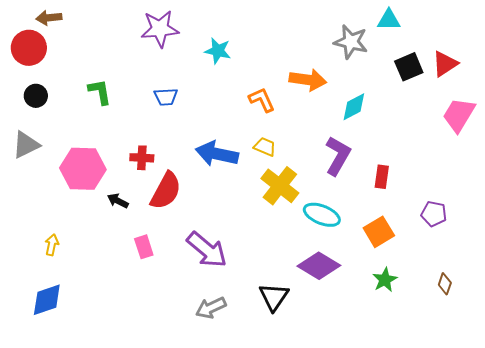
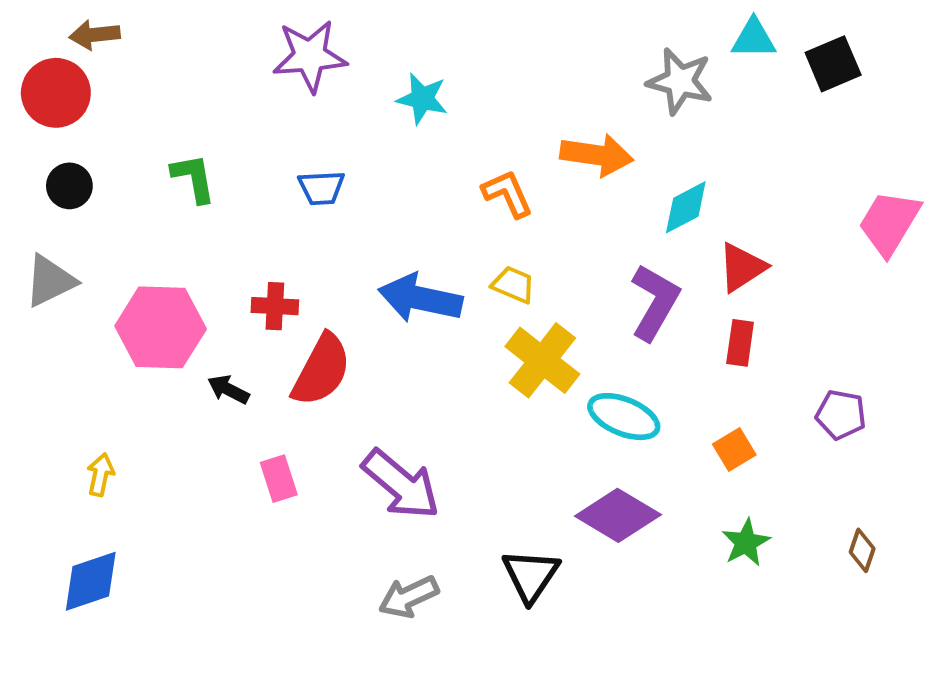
red triangle: (445, 64) -> (742, 267), moved
black square: (409, 67) -> (833, 64), moved
orange square: (379, 232) -> (734, 449), size x0.7

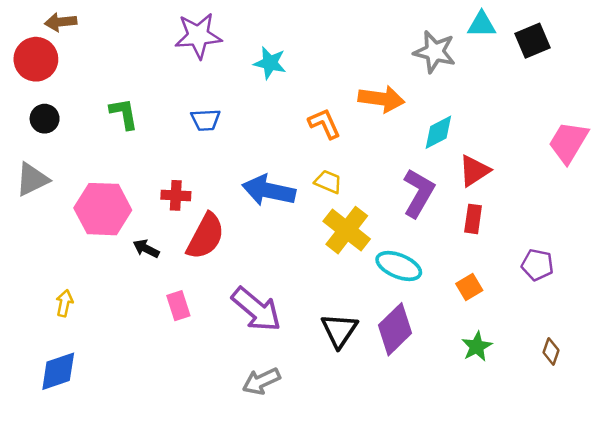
purple diamond: (618, 515) -> (395, 329), turned -75
black triangle: (531, 575) -> (339, 330), moved

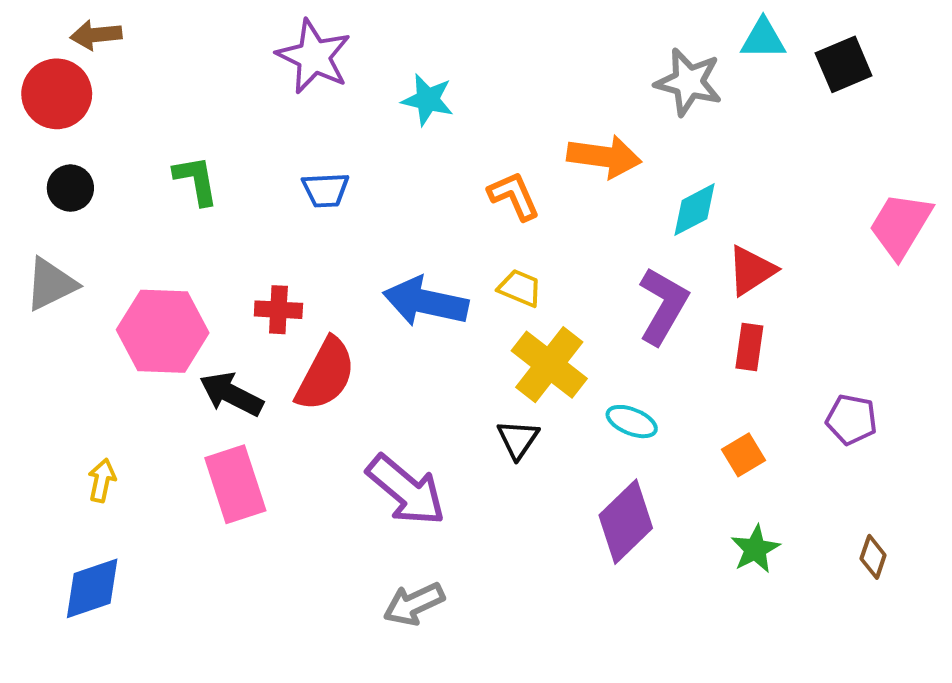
purple star: (198, 36) -> (314, 57), turned 30
black arrow: (146, 249) -> (231, 394), size x1.5
cyan ellipse: (399, 266) -> (632, 422), size x0.7
pink rectangle: (178, 306) -> (235, 484), moved, size x1.6
black triangle: (339, 330) -> (518, 439), moved, size x0.7

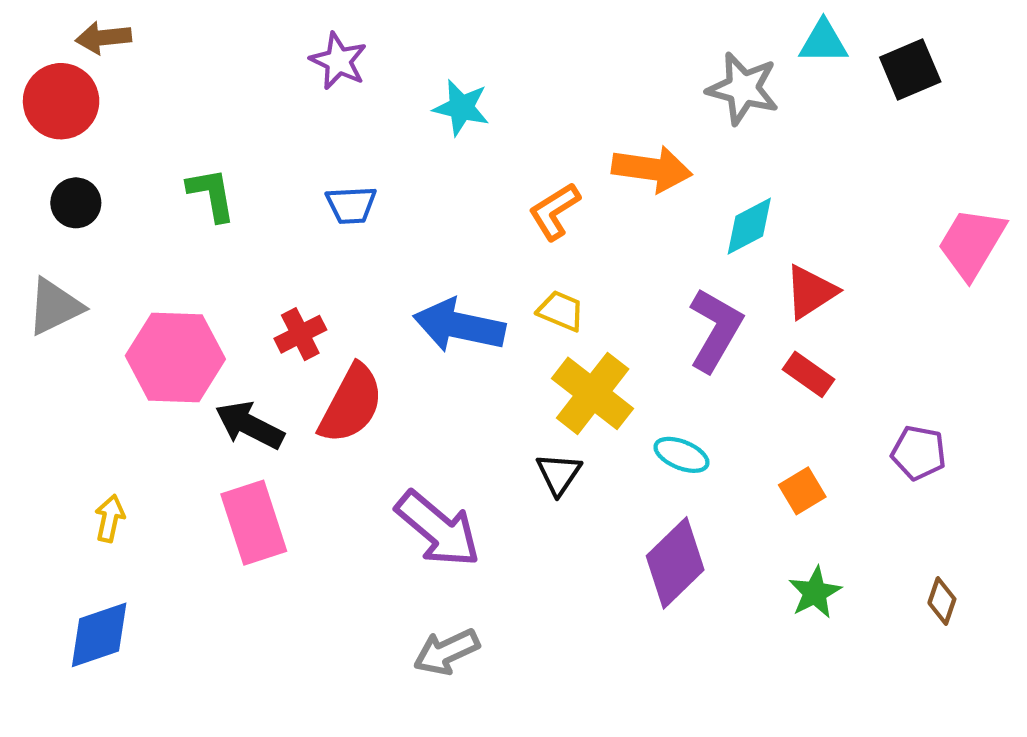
purple star: (314, 57) -> (338, 61), size x0.7
orange L-shape: (514, 196) -> (554, 211), turned -98
red cross: (278, 310) -> (300, 334), turned -30
red rectangle: (749, 347) -> (809, 374), turned -63

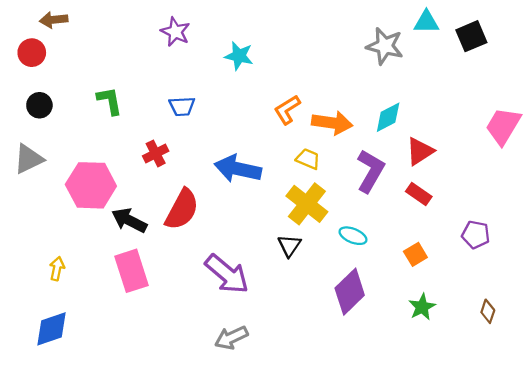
red circle: (61, 101) -> (32, 53), size x0.7
orange arrow: (652, 169) -> (332, 123), moved
yellow trapezoid: (561, 311) -> (308, 159), moved
red cross: (300, 334) -> (156, 153), moved

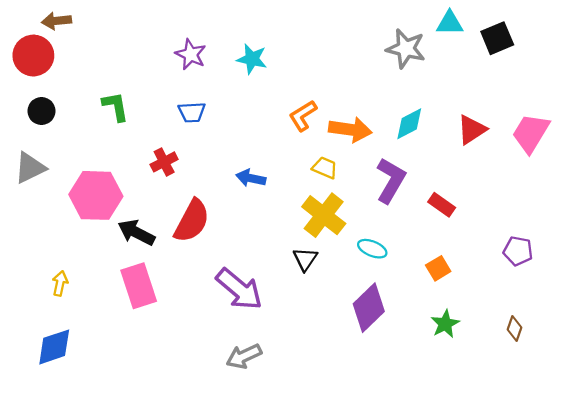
purple star: (175, 32) -> (191, 54), moved
red circle: (32, 53) -> (33, 56), size x1.4
red triangle: (420, 151) -> (472, 130), moved
blue arrow: (238, 169) -> (251, 178), size x0.6
purple pentagon: (476, 235) -> (518, 251), moved

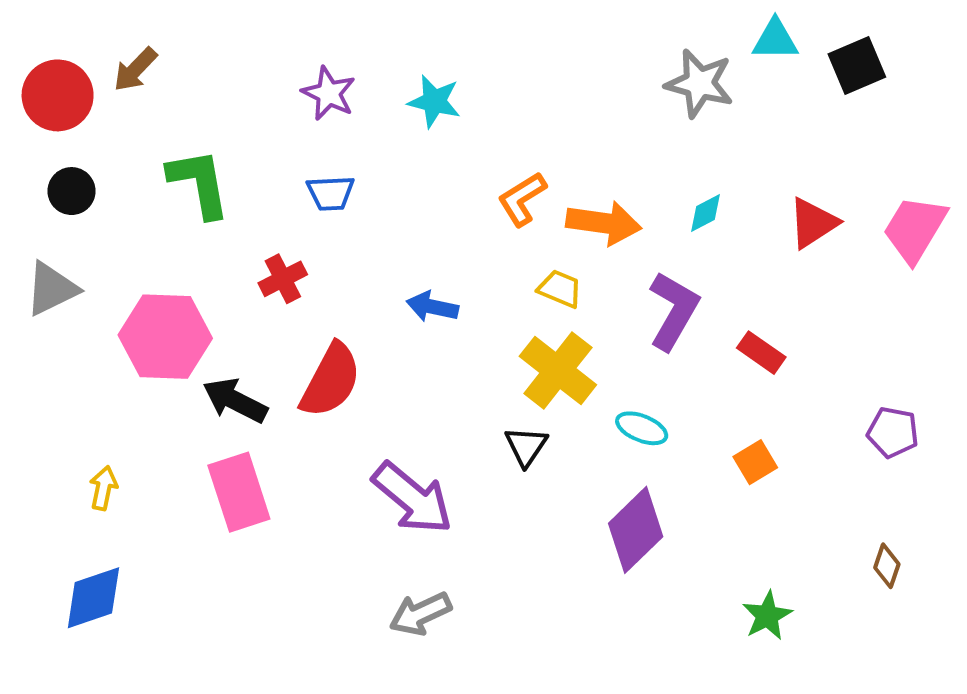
brown arrow: (57, 21) -> (135, 69), moved, turned -40
green L-shape: (115, 106) -> (199, 183), size x1.4
cyan diamond: (409, 124) -> (705, 213), size x0.7
green star: (445, 324) -> (767, 616), moved

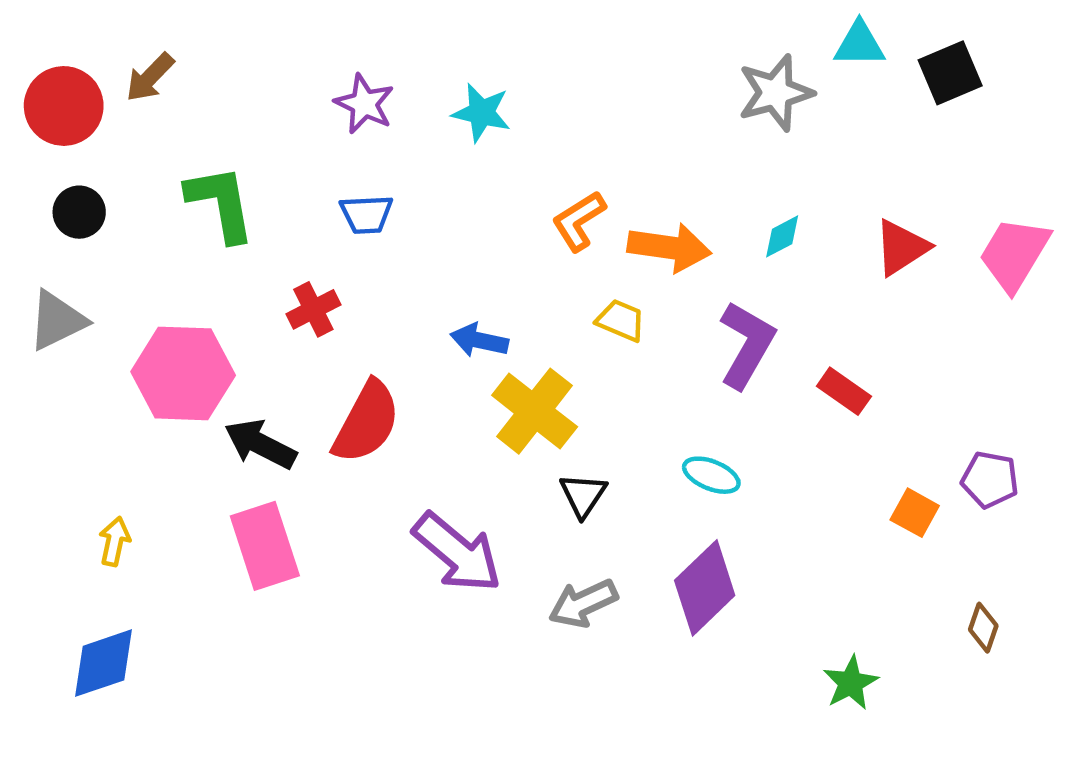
gray star: (699, 83) -> (775, 93), turned -30
yellow cross: (558, 370) -> (535, 411), moved
orange square: (755, 462) -> (915, 513), moved, turned -30
gray arrow: (420, 614) -> (583, 603), moved

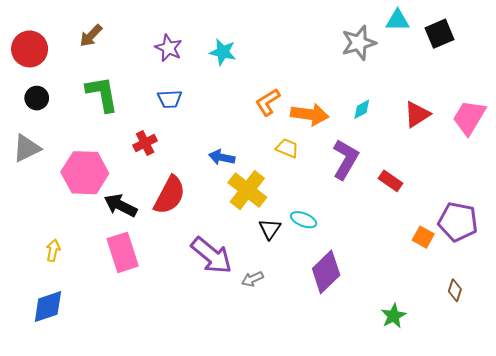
brown arrow: (150, 77) -> (91, 36), moved
cyan ellipse: (711, 475) -> (304, 220), moved
purple pentagon: (990, 480) -> (458, 222), size x1.5
gray arrow: (583, 603) -> (252, 279), moved, size x0.7

